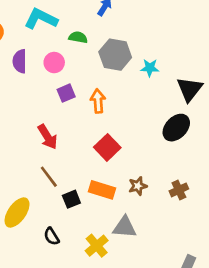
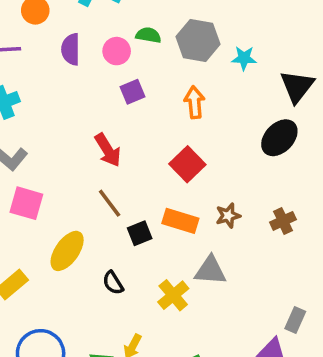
green semicircle: (78, 37) -> (148, 35), moved
orange arrow: (98, 101) -> (194, 102), moved

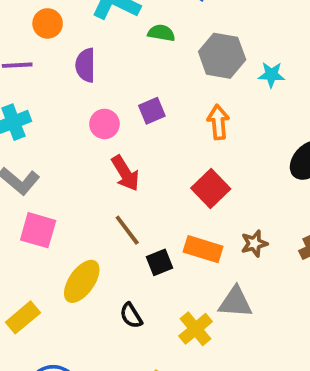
green semicircle: (148, 35) -> (161, 33), moved
pink circle: (117, 51) -> (104, 124), moved

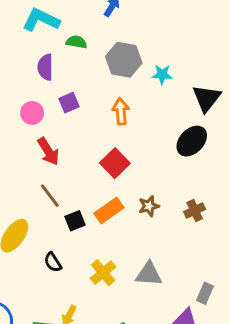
purple semicircle: (86, 65) -> (45, 67), moved
orange rectangle: (203, 249) -> (109, 211), turned -52
gray triangle: (235, 302) -> (149, 274), moved

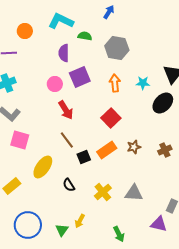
cyan star: (162, 75) -> (143, 83), moved
purple square: (69, 103) -> (80, 77), size x1.5

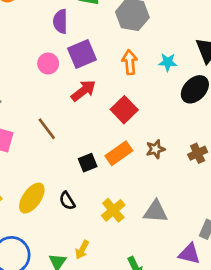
red arrow: (66, 110) -> (83, 91), moved, turned -96
brown line: (67, 140) -> (47, 129), moved
yellow ellipse: (43, 167) -> (32, 198), moved

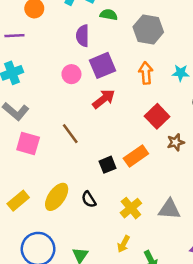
red square: (124, 110) -> (157, 116), moved
brown star: (155, 149) -> (176, 142), moved
yellow arrow: (82, 250) -> (124, 244), moved

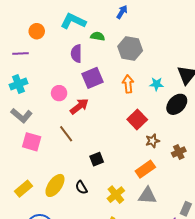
pink circle: (71, 74) -> (59, 93), moved
red arrow: (104, 99) -> (79, 106), moved
orange rectangle: (136, 156) -> (145, 169), moved

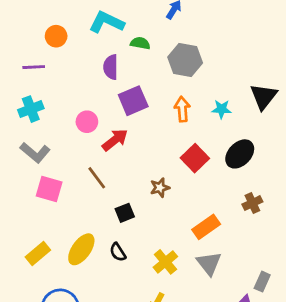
black ellipse: (177, 104) -> (240, 154), moved
brown star: (152, 141) -> (160, 188), moved
black square: (97, 159) -> (125, 213), moved
gray triangle: (147, 196) -> (209, 263), turned 48

